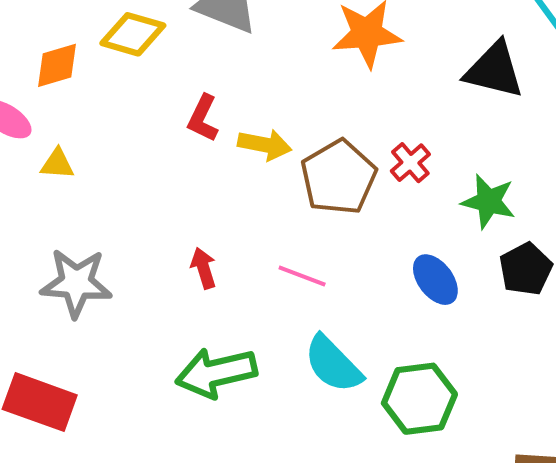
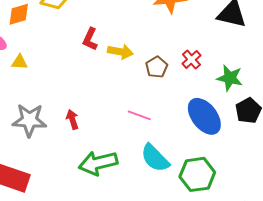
brown pentagon: (339, 177) -> (157, 67), size x0.6
red arrow: (203, 268) -> (72, 119), moved
blue ellipse: (435, 280) -> (204, 116), size x1.5

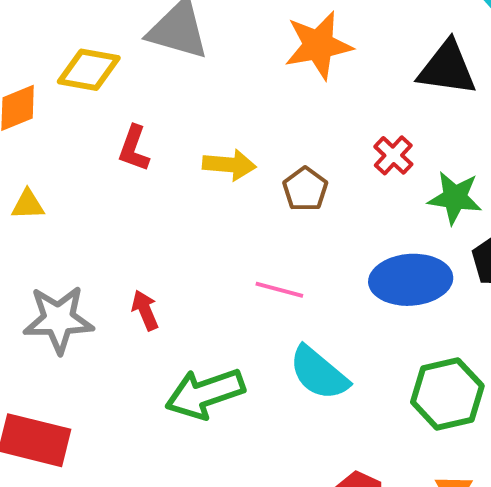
red L-shape: (90, 39) -> (134, 148), moved
red cross: (191, 60) -> (393, 155), moved
blue ellipse: (204, 116) -> (411, 280), turned -51
green hexagon: (197, 174) -> (447, 394), moved

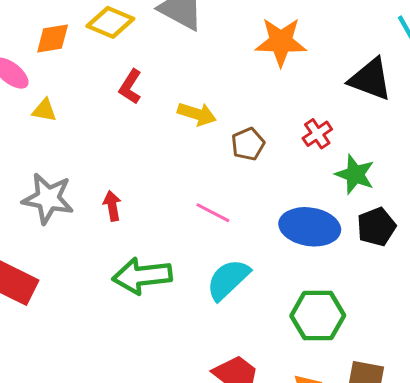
cyan semicircle: (319, 373) -> (228, 280), turned 84

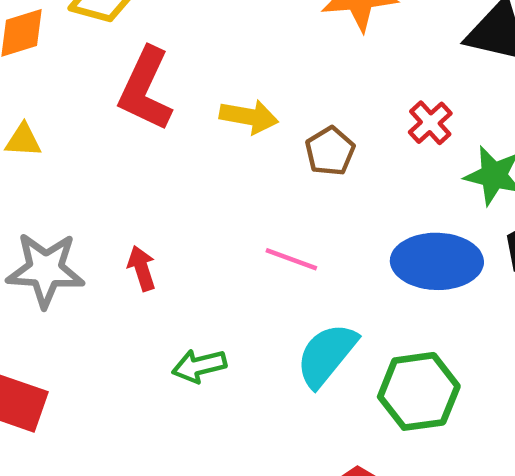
red L-shape: (130, 87) -> (146, 89), size x1.6
green arrow: (142, 276) -> (199, 366), size x0.6
green hexagon: (318, 316) -> (419, 391), moved

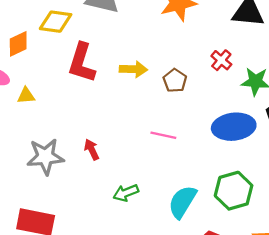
cyan semicircle: (326, 355) -> (182, 202), moved

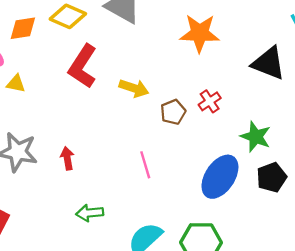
red cross: (221, 60) -> (210, 101), moved
blue ellipse: (234, 127) -> (220, 177), turned -66
pink line: (163, 135) -> (145, 165), turned 45

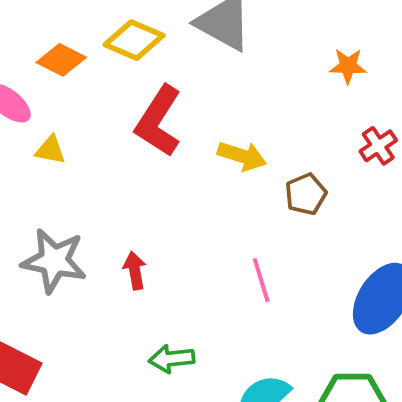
orange diamond: (23, 28) -> (61, 60), turned 36
orange star: (200, 33) -> (348, 66), size x0.6
red cross: (210, 101) -> (378, 146), moved

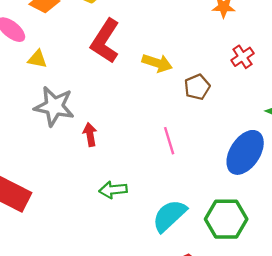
gray star: (54, 261) -> (54, 106), moved

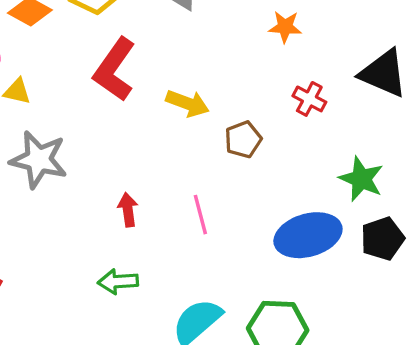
red cross: (243, 57) -> (309, 99), turned -30
red arrow: (90, 135) -> (128, 210), moved
blue ellipse: (245, 152) -> (308, 235), turned 39

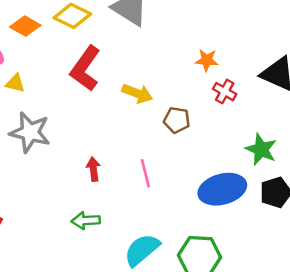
orange star: (285, 27) -> (207, 60), moved
brown pentagon: (243, 140) -> (177, 120), turned 30

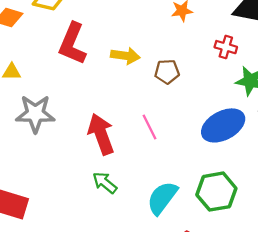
red cross: (225, 92) -> (226, 47), moved
red arrow: (93, 169) -> (101, 134), size x1.8
green arrow: (86, 220) -> (105, 183), turned 55

